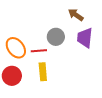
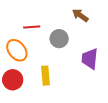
purple trapezoid: (85, 38) -> (90, 59), moved
red line: (39, 51) -> (32, 27), moved

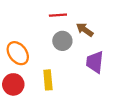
brown arrow: (80, 15) -> (85, 30), moved
red line: (32, 27) -> (58, 15), moved

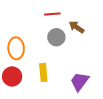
orange ellipse: (18, 53) -> (16, 48), turned 35
purple trapezoid: (95, 62) -> (80, 82), moved, turned 30

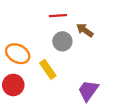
orange ellipse: (16, 48) -> (18, 54), turned -60
yellow rectangle: (43, 72) -> (48, 69), moved, turned -30

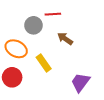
brown arrow: (85, 30) -> (65, 39), moved
gray circle: (62, 41) -> (33, 25), moved

